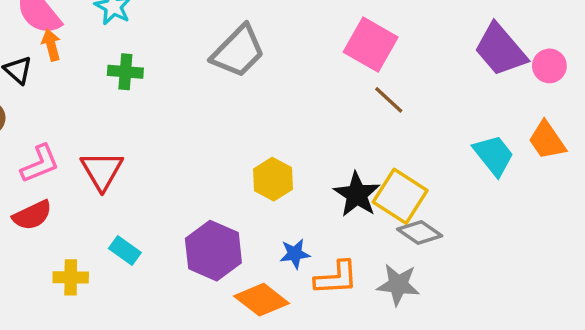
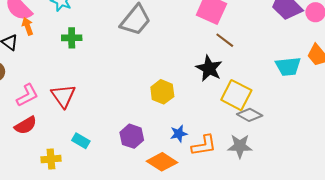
cyan trapezoid: (494, 155) -> (288, 67), turned 128
black star: (357, 195) -> (209, 68), moved
purple hexagon: (213, 251) -> (132, 136), size x0.7

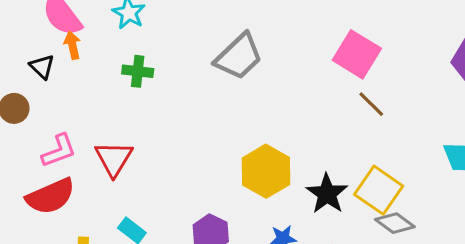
black star: (209, 68) -> (327, 194), moved
yellow hexagon: (162, 92) -> (266, 171), size x1.4
red semicircle: (26, 125) -> (51, 196), size x1.4

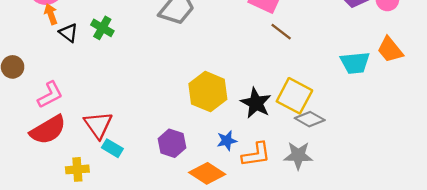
black triangle: (42, 67) -> (68, 33), moved
green cross: (138, 71) -> (102, 28), turned 30
red triangle: (114, 159) -> (98, 125), moved

